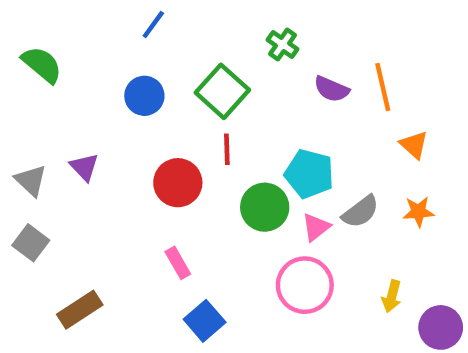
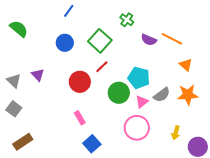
orange line: (383, 87) -> (172, 39), turned -50
red line: (227, 149) -> (102, 67), turned 48
orange star: (418, 212) -> (188, 95), size x1.5
brown rectangle: (80, 310) -> (23, 142), moved

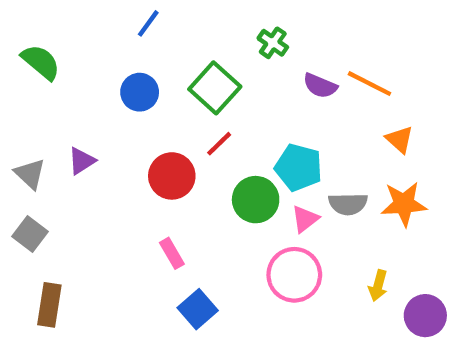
purple triangle: (38, 75) -> (82, 161), turned 40
gray semicircle: (162, 95) -> (348, 204), turned 36
brown rectangle: (23, 142) -> (49, 305), turned -48

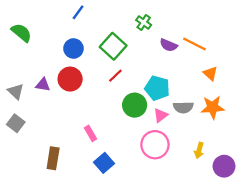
purple triangle: (82, 161) -> (43, 85), turned 42
red circle: (172, 176) -> (70, 79), moved
brown rectangle: (49, 305) -> (53, 158), moved

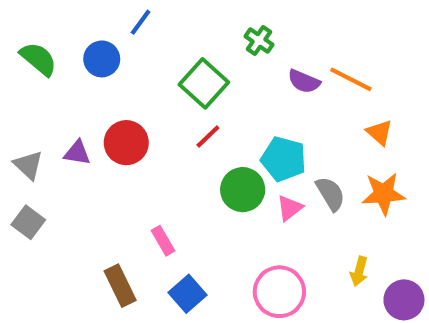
blue circle: (73, 48) -> (102, 59), moved
gray semicircle: (183, 107) -> (330, 194), turned -120
pink circle: (155, 145) -> (279, 292), moved
brown rectangle: (53, 158) -> (120, 286), moved, turned -35

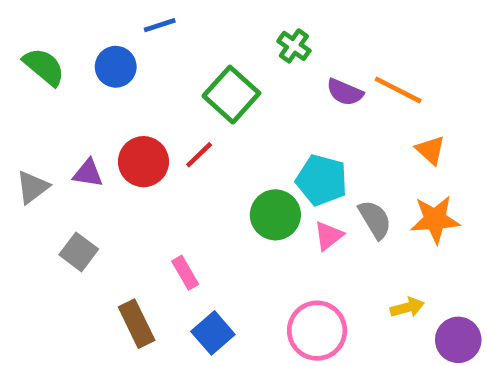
blue line: (141, 22) -> (160, 25), turned 36
red line: (208, 137) -> (199, 155), moved
gray triangle: (28, 165) -> (32, 187), turned 40
gray square: (28, 222) -> (79, 252), moved
yellow arrow: (359, 271) -> (407, 307), turned -120

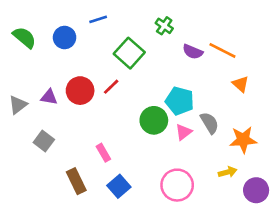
blue line: (160, 25) -> (98, 19), moved
orange star: (435, 219) -> (243, 140), moved

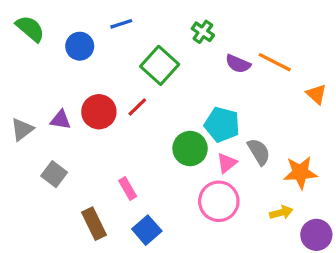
green semicircle: (24, 37) -> (30, 29), moved
orange triangle: (241, 84) -> (316, 94), moved
pink circle: (177, 185) -> (219, 201), moved

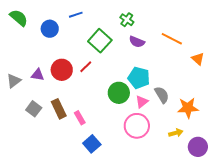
purple semicircle: (238, 64) -> (137, 42), moved
brown rectangle: (94, 224) -> (59, 109), moved

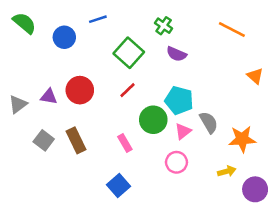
orange line: (172, 39) -> (232, 30), moved
red line: (86, 67) -> (127, 90), moved
pink rectangle: (80, 118) -> (125, 143), moved
pink circle: (137, 126) -> (176, 162), size x0.7

